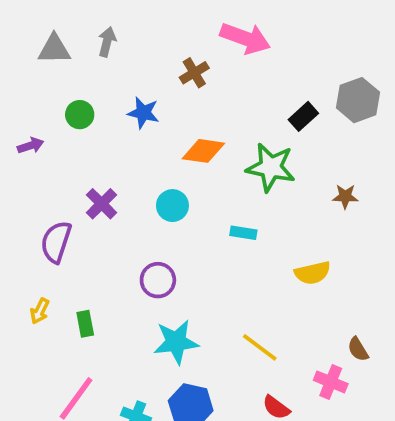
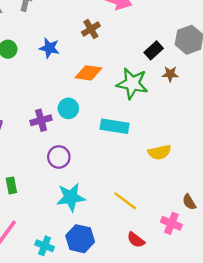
brown cross: (194, 73) -> (91, 29), moved
brown star: (345, 196) -> (170, 74), moved
purple cross: (102, 204) -> (41, 120), moved, turned 30
cyan rectangle: (243, 233) -> (115, 126), size x1.6

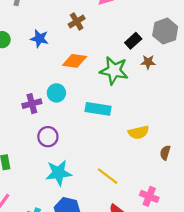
brown semicircle: (189, 202) -> (165, 153), moved, turned 48

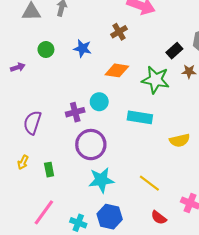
purple circle: (48, 137) -> (91, 145), size x1.5

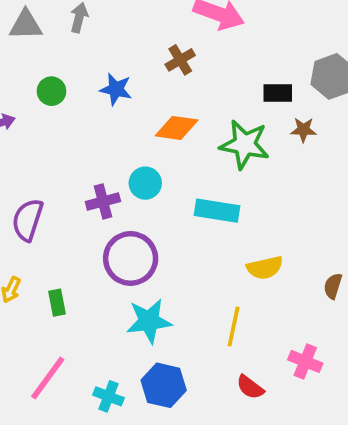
black rectangle: (174, 51) -> (278, 93), turned 42
yellow semicircle: (180, 140) -> (265, 268), moved
yellow line: (149, 183) -> (234, 327), turned 65

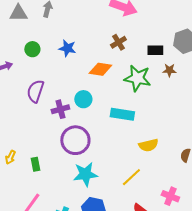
brown cross: (180, 60) -> (118, 42), moved
purple semicircle: (28, 220) -> (35, 91), moved
yellow line: (234, 327) -> (131, 177), turned 35

